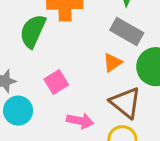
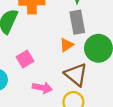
gray rectangle: (127, 32) -> (77, 22), turned 50

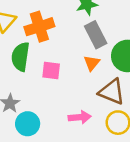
pink square: (25, 59) -> (51, 70), moved, turned -35

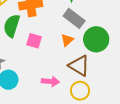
gray rectangle: (96, 35) -> (74, 18), turned -35

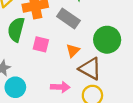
gray rectangle: (74, 18) -> (68, 18), moved
orange triangle: (67, 40) -> (73, 51), moved

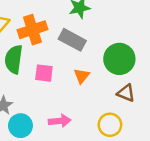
brown triangle: (90, 69) -> (126, 93), moved, size x0.7
pink arrow: (60, 87) -> (60, 121), moved

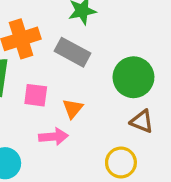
orange triangle: (82, 76) -> (73, 109), moved
pink arrow: (60, 121) -> (53, 137), moved

